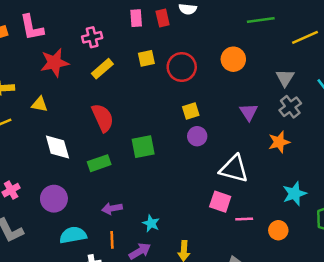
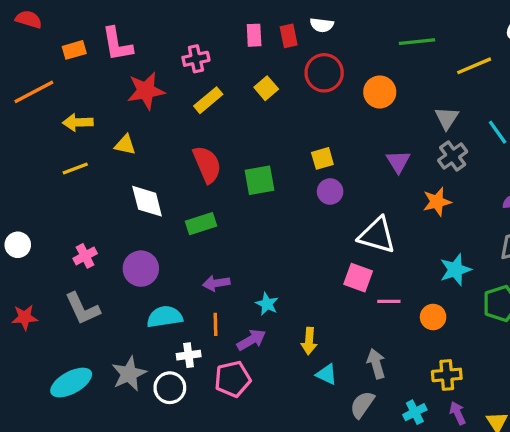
yellow square: (146, 58) -> (266, 88), turned -30
red circle: (182, 67) -> (324, 73), moved
green square: (143, 147) -> (259, 180), moved

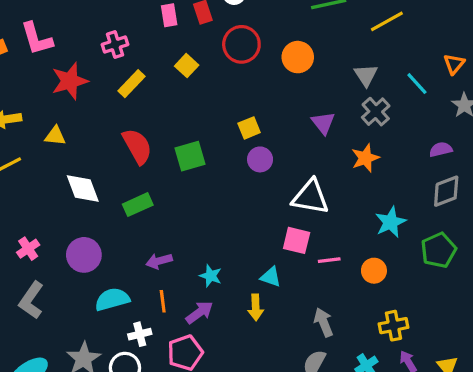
gray L-shape: (82, 309) -> (31, 300), turned 66
cyan triangle: (327, 374) -> (271, 277), moved

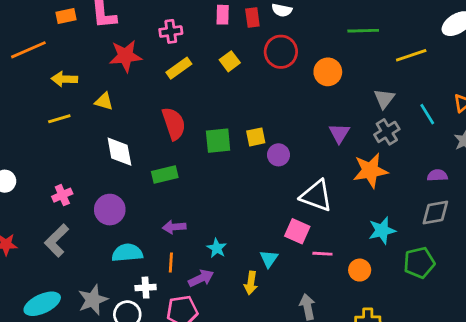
yellow square: (249, 128) -> (256, 137), moved
orange star: (365, 158) -> (370, 171), size x1.4
cyan triangle: (271, 277) -> (269, 259), turned 36

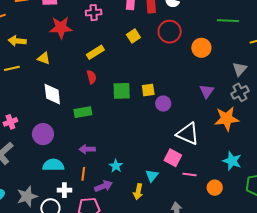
yellow rectangle: (179, 68) -> (95, 52), moved
red semicircle: (174, 124) -> (91, 77), size x0.6
cyan star: (382, 230) -> (232, 161), turned 30

